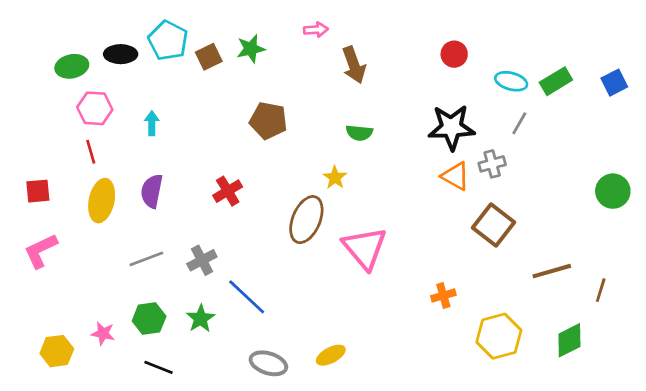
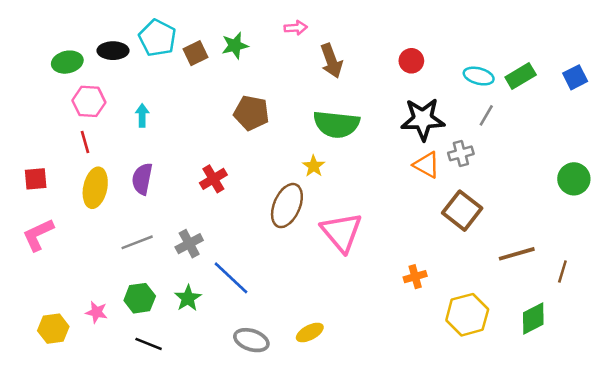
red circle: (454, 54) -> (411, 61), moved
green semicircle: (359, 133) -> (336, 124), size x1.8

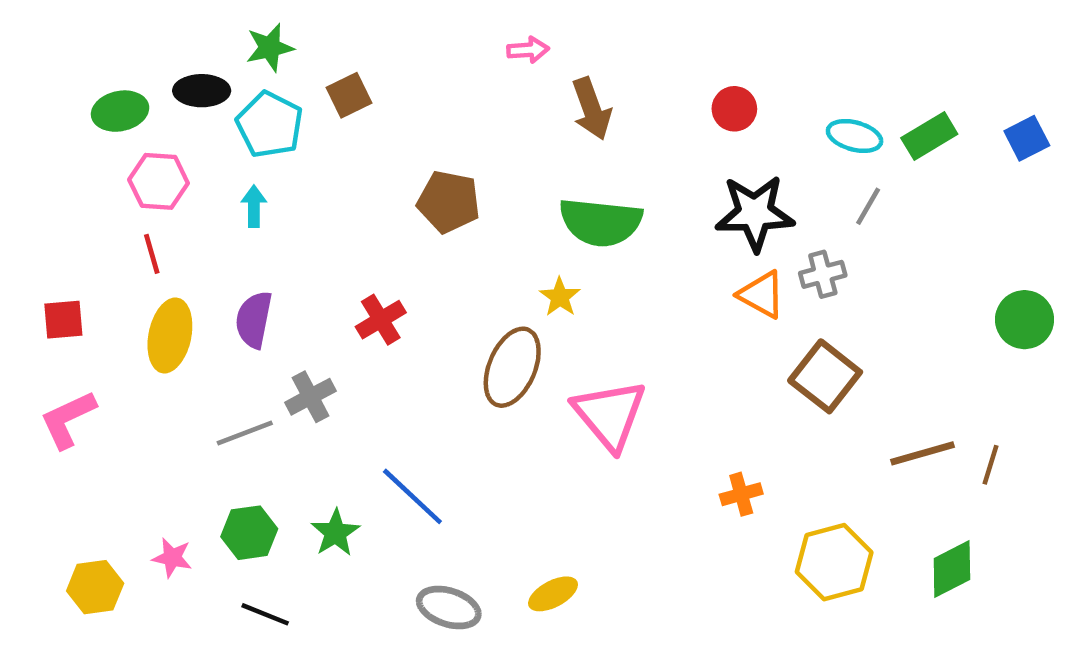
cyan pentagon: (157, 38) -> (270, 125), moved
green star: (235, 46) -> (270, 48), moved
gray cross: (189, 244) -> (310, 397), moved
brown line: (562, 272) -> (991, 465), moved

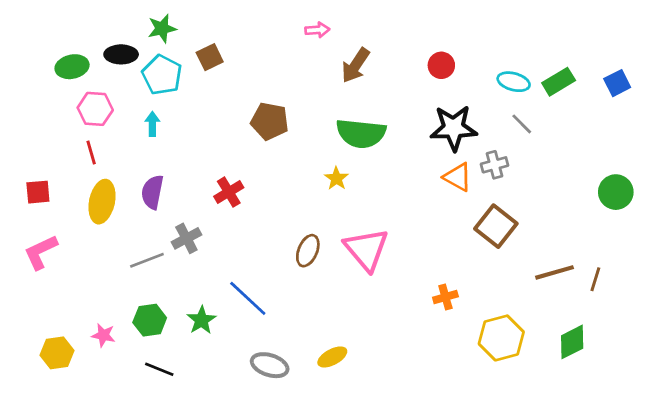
brown arrow: (592, 109) -> (355, 65), turned 54
gray line: (868, 206) -> (522, 124), turned -75
brown ellipse: (512, 367) -> (308, 251), moved, size x0.7

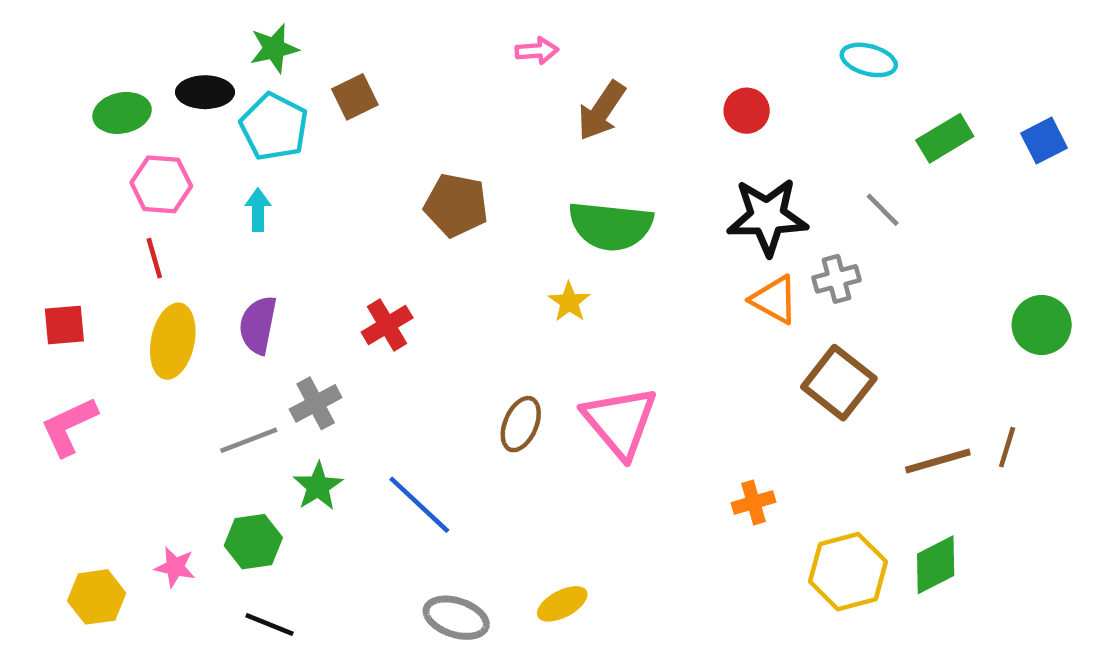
cyan ellipse: (514, 82) -> (869, 60), moved
brown line: (595, 279) -> (1007, 447), moved
green star: (201, 320) -> (318, 486), moved
green diamond: (572, 342) -> (936, 565), moved

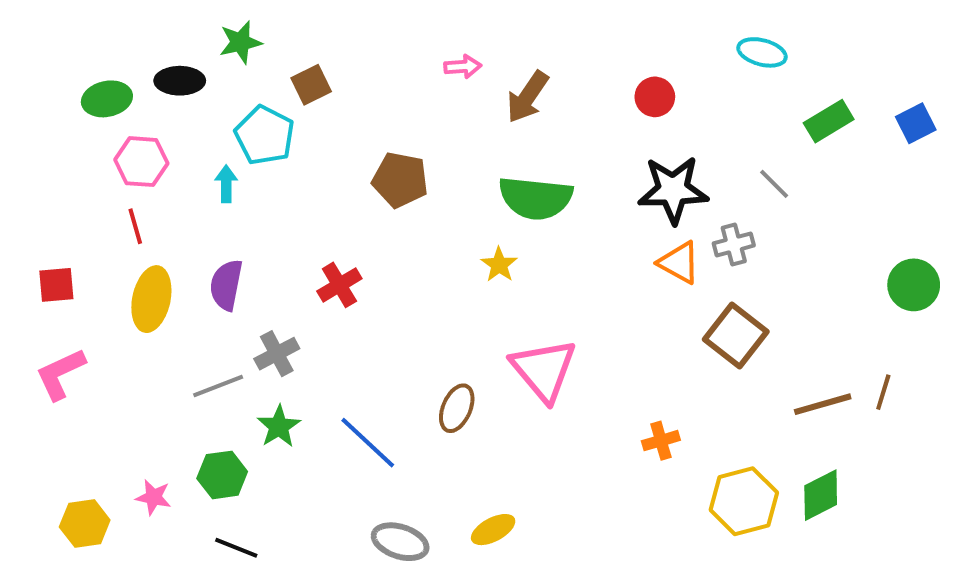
pink arrow: (537, 51) -> (463, 67), moved
cyan pentagon: (274, 127) -> (265, 135), moved
brown ellipse: (521, 424) -> (457, 408), moved

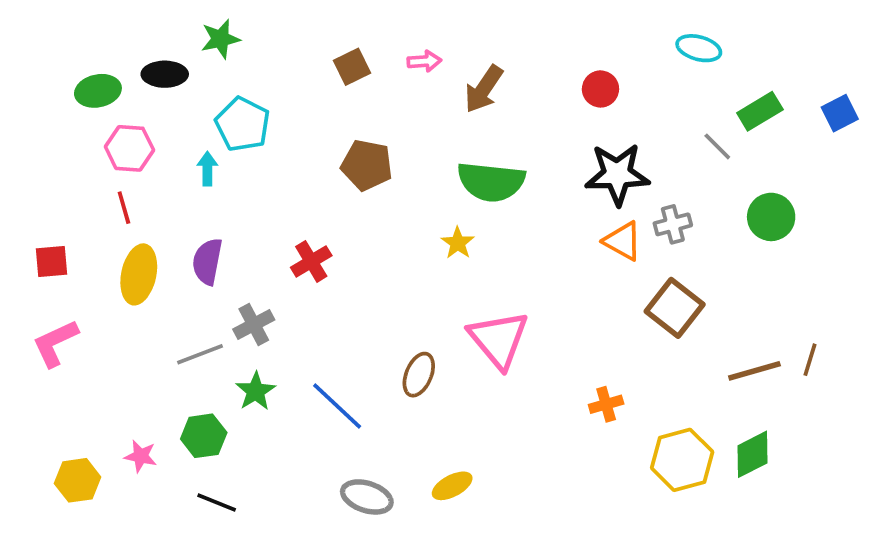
brown square: (311, 85) -> (352, 67), moved
gray line: (774, 184) -> (717, 146), moved
green circle: (914, 285) -> (771, 217), moved

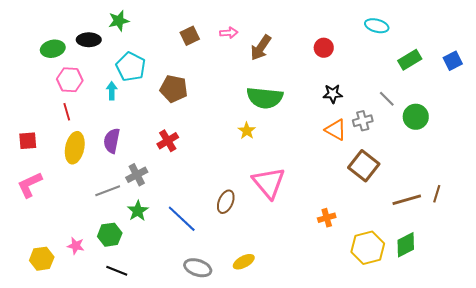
gray line: (717, 146) -> (387, 99), moved
brown pentagon: (367, 165) -> (174, 89), moved
black star: (617, 174) -> (333, 94), size x0.6

